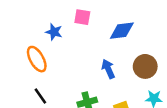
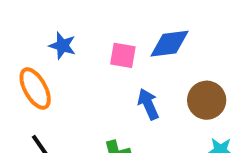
pink square: (82, 17) -> (123, 55), moved

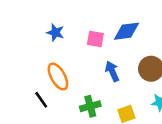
orange ellipse: (35, 88) -> (58, 76), moved

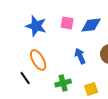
blue star: (55, 33) -> (36, 26), size x1.5
pink square: (95, 39) -> (67, 23), moved

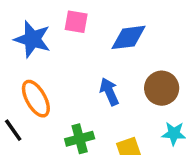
pink square: (67, 23) -> (76, 22), moved

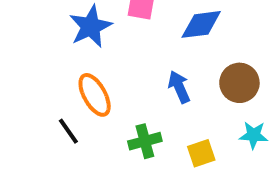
blue star: (32, 39) -> (91, 26), turned 30

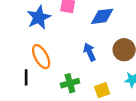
black line: (68, 131) -> (26, 77), turned 35

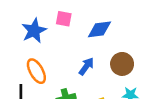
blue arrow: (90, 52) -> (86, 66), turned 60

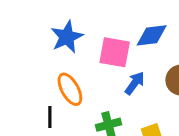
pink square: (64, 19) -> (115, 52), moved, size x1.5

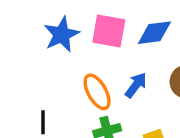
pink square: (115, 52) -> (109, 31), moved
orange ellipse: (70, 89) -> (97, 92), moved

